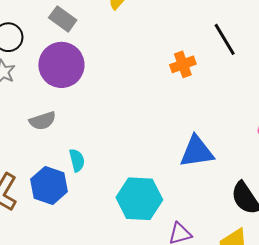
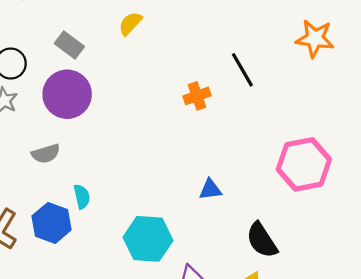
blue triangle: (197, 152) -> (210, 190), size x0.6

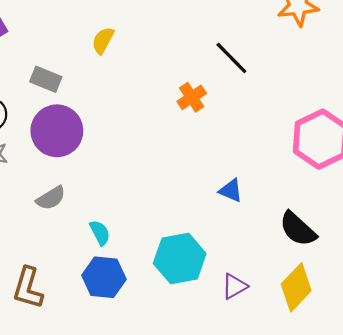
blue triangle: (210, 190) -> (231, 191), turned 45
blue hexagon: (52, 223) -> (104, 277), moved

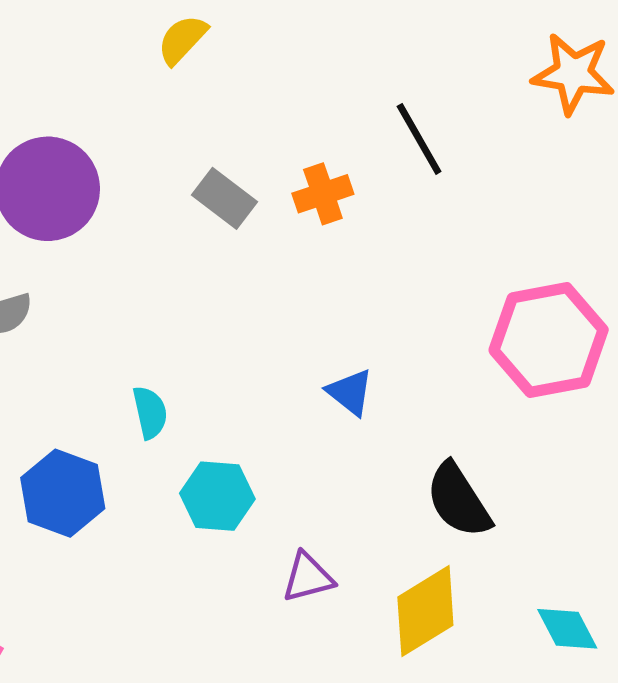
gray rectangle: (46, 79) -> (225, 198), moved
cyan semicircle: (100, 233) -> (150, 412), moved
cyan hexagon: (180, 258) -> (217, 496), size x0.7

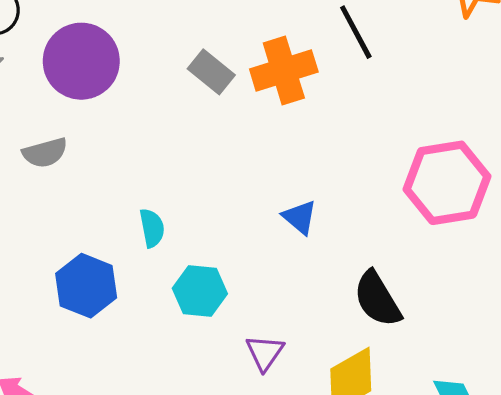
orange cross: (323, 194) -> (284, 71), size x1.5
purple triangle: (308, 577) -> (265, 353), turned -42

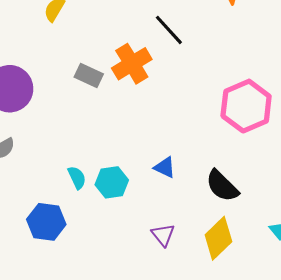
blue triangle: (300, 217) -> (165, 167), moved
cyan hexagon: (200, 291) -> (112, 182), moved

